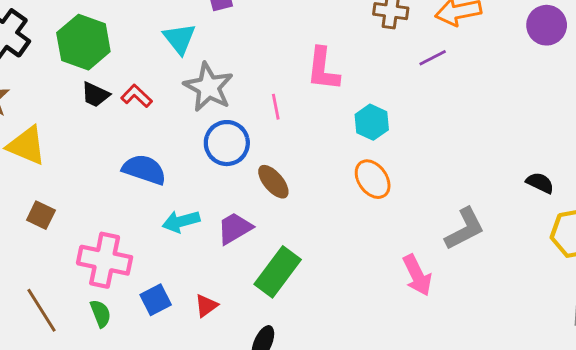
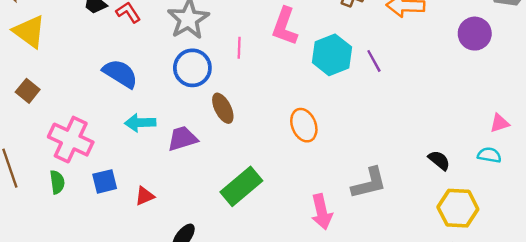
purple line: (433, 58) -> (374, 61), moved, turned 75
cyan hexagon: (372, 122) -> (332, 55), moved, size x1.4
green rectangle: (278, 272) -> (241, 186), moved

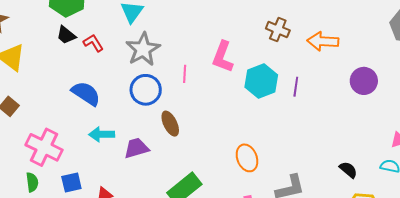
purple circle: (475, 34) -> (364, 81), moved
purple line: (374, 61) -> (296, 87), turned 36
orange ellipse: (304, 125) -> (247, 158), moved

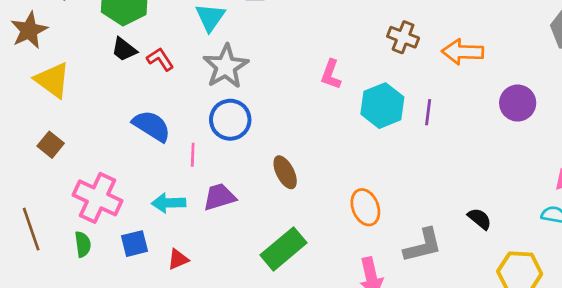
pink L-shape: (223, 57) -> (331, 74), size x0.7
pink line: (185, 74) -> (193, 155), moved
brown ellipse: (170, 124) -> (285, 172), moved
cyan arrow: (102, 134) -> (169, 203), moved
black semicircle: (348, 170) -> (480, 219), moved

